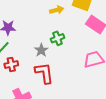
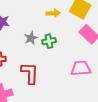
gray star: (41, 50) -> (31, 38), moved

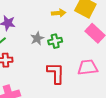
red L-shape: (30, 73) -> (56, 73), moved

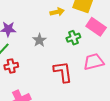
green cross: (55, 41) -> (73, 38), moved

